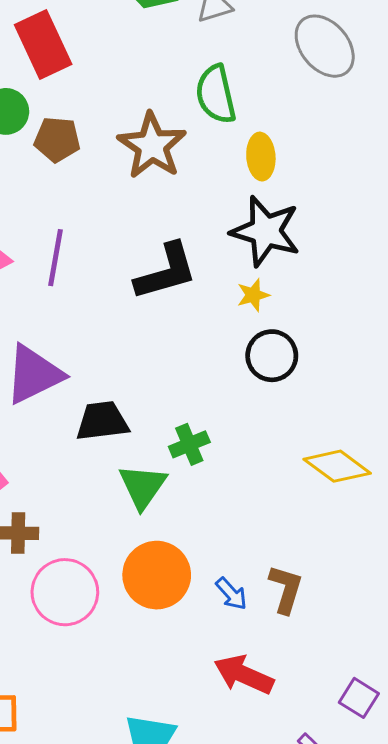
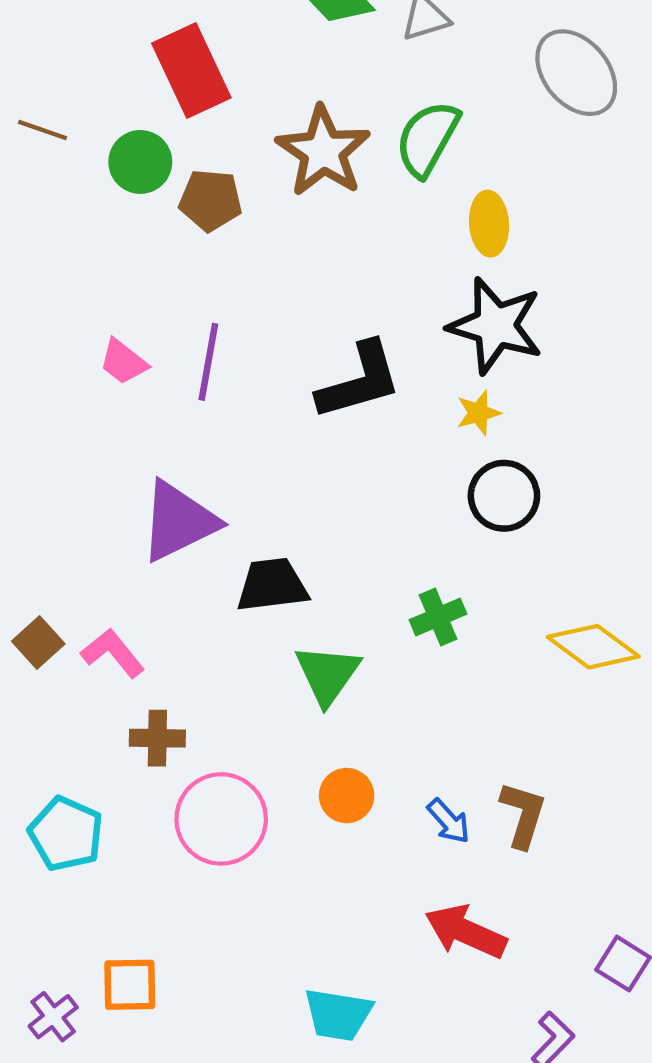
green semicircle: (216, 94) -> (427, 139), turned 42
brown star: (152, 146) -> (323, 151), moved
green cross: (189, 444) -> (438, 617), moved
orange circle: (157, 575) -> (347, 796), size x0.6

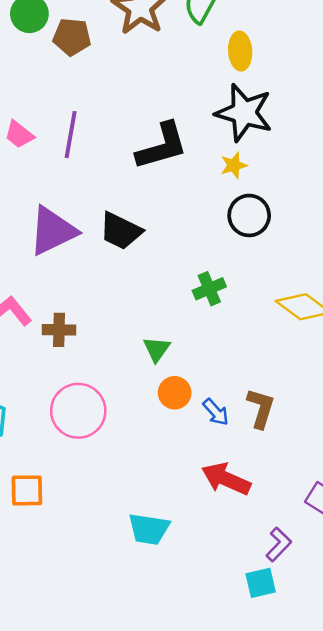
black trapezoid: (272, 585) -> (121, 231), moved, turned -147
green triangle: (327, 674) -> (157, 349), moved, size x0.7
brown cross: (157, 738) -> (59, 330), moved
orange circle: (347, 796) -> (175, 393), moved
orange square: (130, 985) -> (27, 490), moved

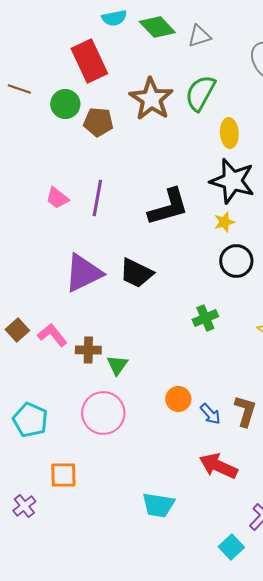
green triangle: (157, 349) -> (117, 365), moved
cyan square: (261, 583) -> (231, 547), moved, turned -30

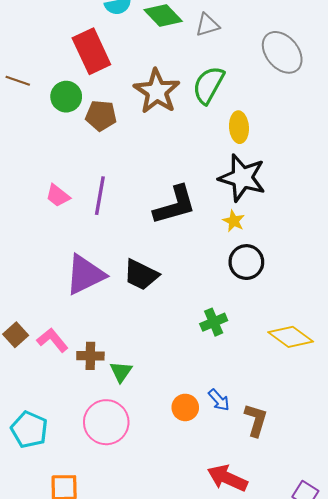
yellow star: (224, 222) -> (234, 221), turned -30
blue arrow: (210, 414) -> (219, 400), moved

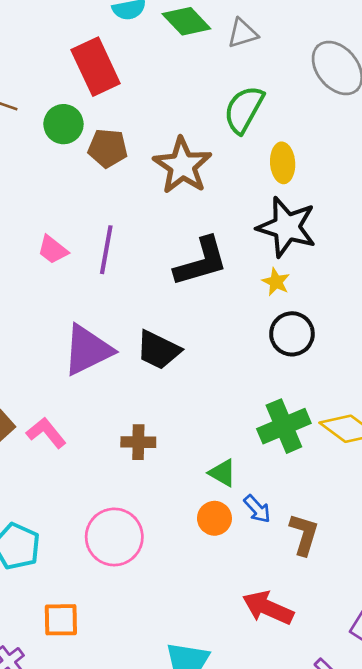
brown star: (157, 91) -> (182, 166), moved
green cross: (214, 322) -> (284, 426), moved, size x1.5
brown cross: (90, 356) -> (138, 442), moved
green triangle: (121, 372) -> (222, 473), moved, turned -35

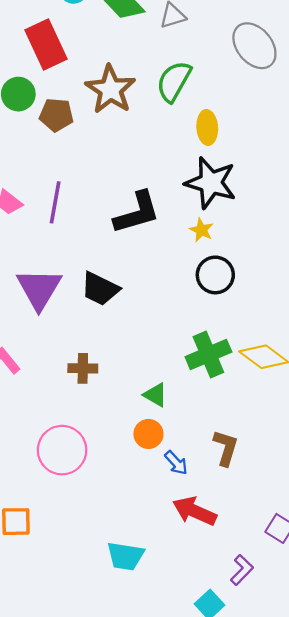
brown star: (182, 166) -> (110, 89), moved
purple triangle: (88, 350) -> (39, 289), turned -33
blue arrow: (257, 509) -> (176, 463), moved

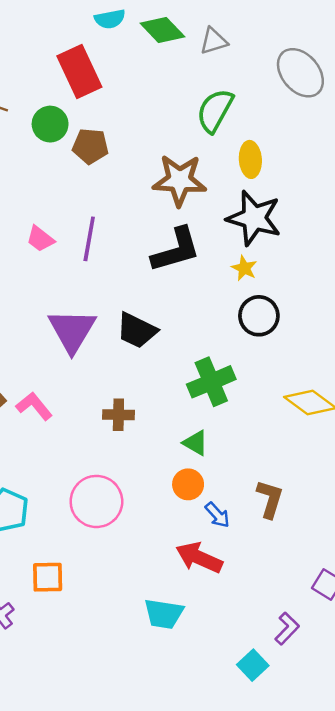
brown star: (110, 89) -> (180, 180), moved, turned -30
green cross: (208, 354) -> (211, 382), moved
red arrow: (195, 511) -> (199, 558), moved

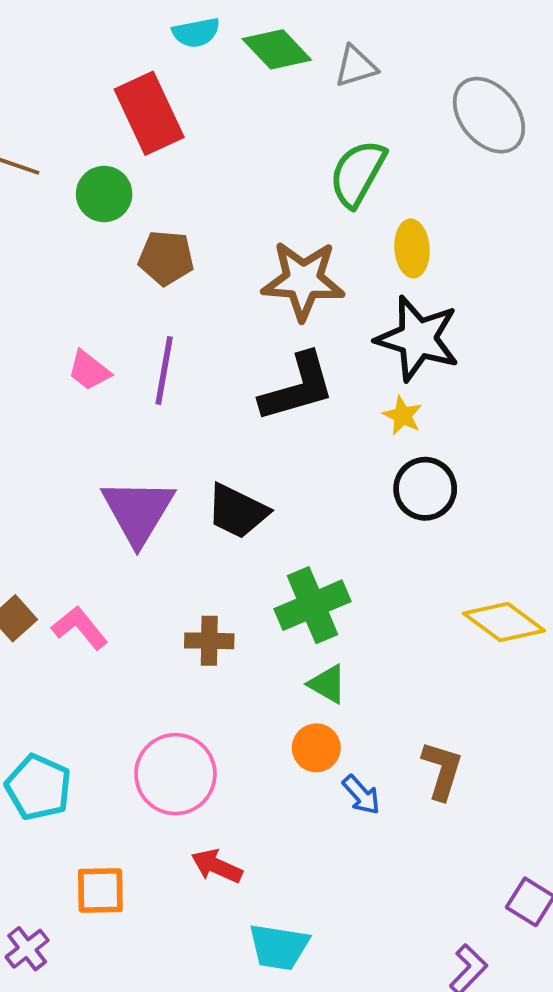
brown pentagon: (90, 146) -> (166, 258), moved
green cross: (211, 382) -> (312, 605), moved
red arrow: (199, 558) -> (217, 866), moved, size x0.7

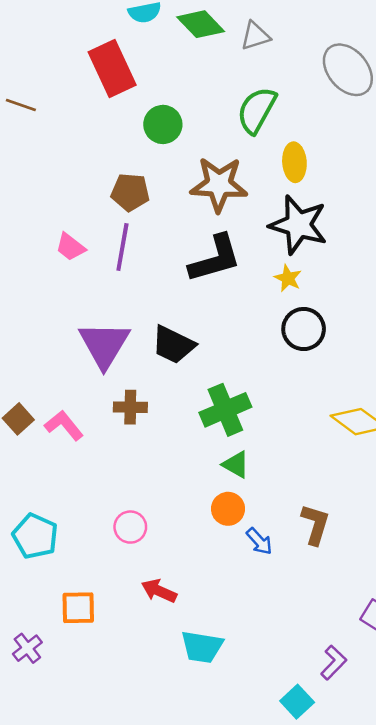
green circle: (104, 194) -> (163, 124), moved
brown pentagon: (166, 258) -> (130, 192), moved
brown cross: (209, 641) -> (130, 407), moved
pink circle: (175, 774) -> (130, 527), size x0.6

